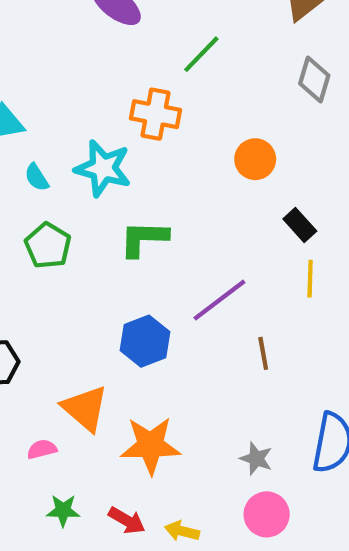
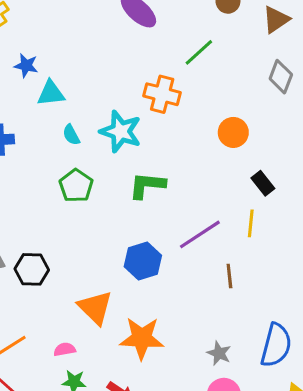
yellow line: (310, 279) -> (251, 223), moved
pink semicircle: (42, 449) -> (65, 349), moved

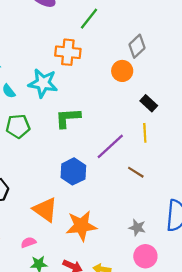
gray diamond: (281, 77) -> (137, 46), moved, turned 35
green pentagon: (76, 186) -> (18, 126), turned -30
brown line: (229, 276) -> (136, 172), turned -42

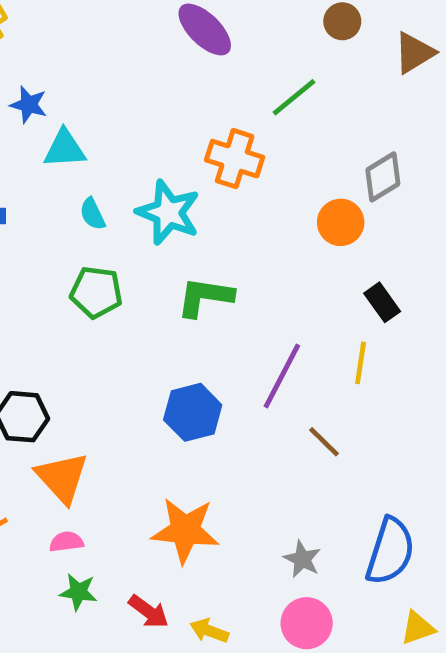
purple line: (110, 146) -> (282, 376), turned -32
orange triangle: (45, 210) -> (62, 478), moved

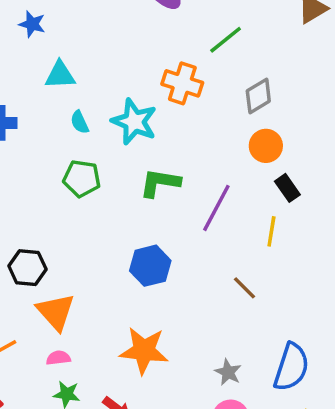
blue star: (29, 105) -> (32, 24), moved
gray diamond: (383, 177) -> (258, 96), moved
orange circle: (341, 222) -> (266, 146), moved
purple line: (282, 376) -> (216, 208), moved

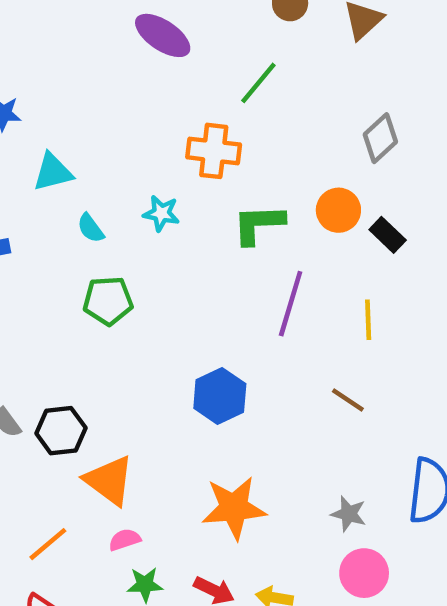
gray diamond: (258, 96) -> (380, 138), moved
cyan star: (134, 122) -> (161, 213), size x0.6
green L-shape: (160, 183) -> (259, 224), moved
black rectangle: (287, 188) -> (388, 235), moved

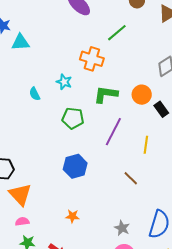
cyan triangle: (53, 172) -> (20, 42), moved
cyan semicircle: (91, 228) -> (35, 94), moved
green pentagon: (108, 301) -> (73, 118), moved
orange star: (234, 508) -> (72, 216), size x0.5

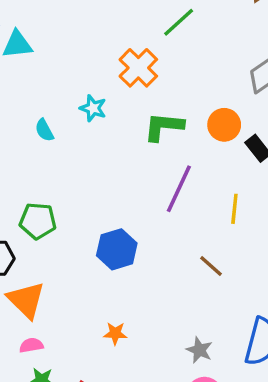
orange cross: (92, 59) -> (138, 68), turned 30
green pentagon: (73, 118) -> (38, 221), moved

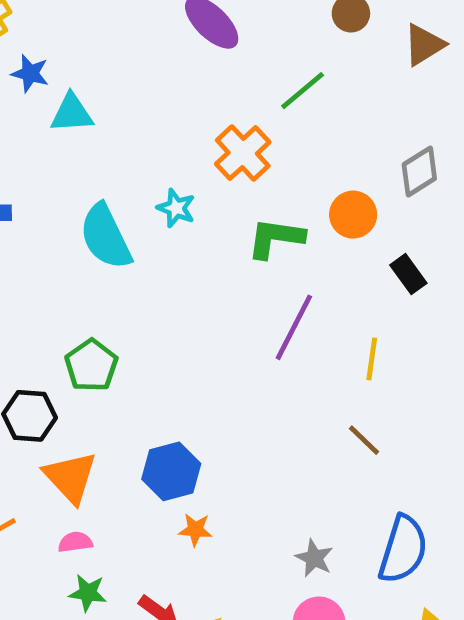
orange circle: (224, 125) -> (353, 215), moved
cyan semicircle: (44, 130) -> (106, 237), size x2.0
green pentagon: (38, 221) -> (91, 365), turned 30
blue hexagon: (117, 249) -> (171, 471), moved
brown line: (211, 266) -> (364, 440), moved

